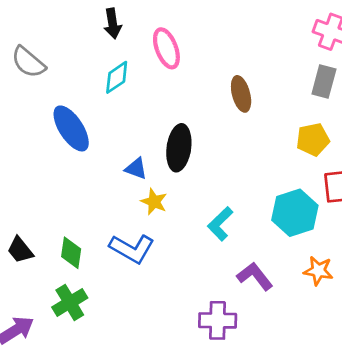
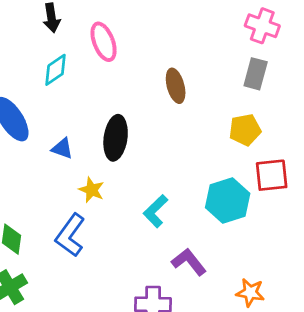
blue triangle: (136, 169) -> (62, 148), moved
blue L-shape: (132, 249) -> (70, 235), turned 96
orange star: (318, 271) -> (250, 293), moved

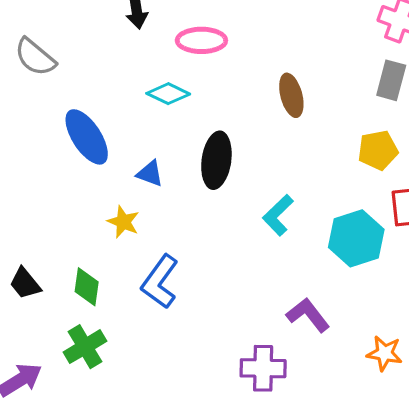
pink ellipse: (104, 42) -> (201, 40), turned -69
cyan diamond: (56, 70) -> (168, 94), moved, turned 60
yellow star: (92, 190) -> (123, 222), moved
cyan L-shape: (156, 211) -> (278, 215), moved

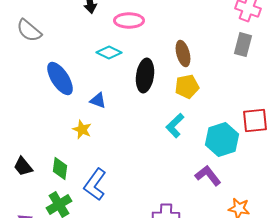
yellow pentagon: (378, 150) -> (187, 87), moved
black ellipse: (216, 160) -> (145, 76), moved
blue L-shape: (160, 282) -> (95, 185), moved
purple L-shape: (308, 315) -> (208, 176), moved

